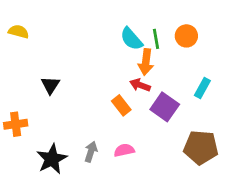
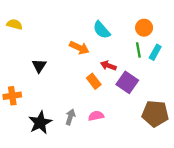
green line: (156, 39) -> (138, 50), moved
orange arrow: (146, 62) -> (79, 48), moved, turned -72
cyan rectangle: (202, 88) -> (155, 52), moved

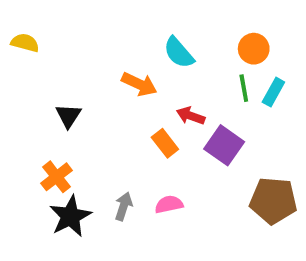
orange cross: (12, 96) -> (57, 177), moved, turned -30

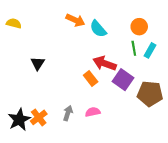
orange arrow: (139, 84) -> (75, 20), moved
red arrow: (191, 116) -> (105, 63), size x1.5
orange cross: (57, 177) -> (39, 117), moved
brown pentagon: (273, 200) -> (150, 94), moved
black star: (70, 216) -> (19, 120), moved

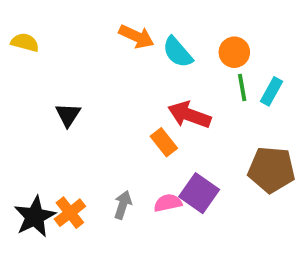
orange circle: (139, 27) -> (234, 52), moved
purple square: (123, 80) -> (199, 193), moved

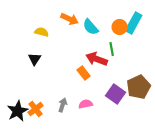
yellow semicircle: (25, 42) -> (42, 32), moved
green line: (242, 87) -> (112, 49), moved
cyan rectangle: (272, 91) -> (134, 23), moved, size x1.5
brown pentagon: (272, 170) -> (139, 87), turned -30
purple square: (199, 193) -> (116, 94), moved

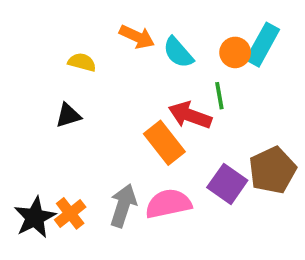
black triangle: (35, 59) -> (68, 115), turned 40
orange rectangle: (84, 73) -> (164, 143), size x1.5
pink semicircle: (86, 104) -> (168, 204), size x1.6
gray arrow: (63, 105) -> (123, 206), size x1.5

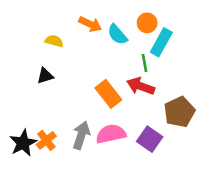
cyan rectangle: (263, 45) -> (161, 42), moved
orange circle: (235, 52) -> (147, 23), moved
red arrow: (190, 115) -> (141, 86), moved
purple square: (227, 184) -> (150, 139), moved

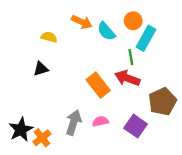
pink semicircle: (111, 134) -> (100, 121), size x0.6
orange cross: (46, 140) -> (42, 138), moved

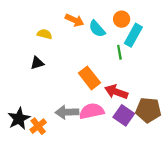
red arrow: (127, 78) -> (116, 92), moved
brown pentagon: (162, 101) -> (148, 110), moved, turned 30
pink semicircle: (100, 121) -> (92, 111), size x1.6
gray arrow: (74, 123) -> (67, 112), turned -110

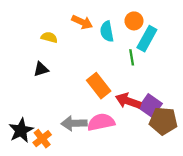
cyan semicircle: (97, 29) -> (107, 32), turned 30
purple square: (124, 115) -> (150, 106), moved

